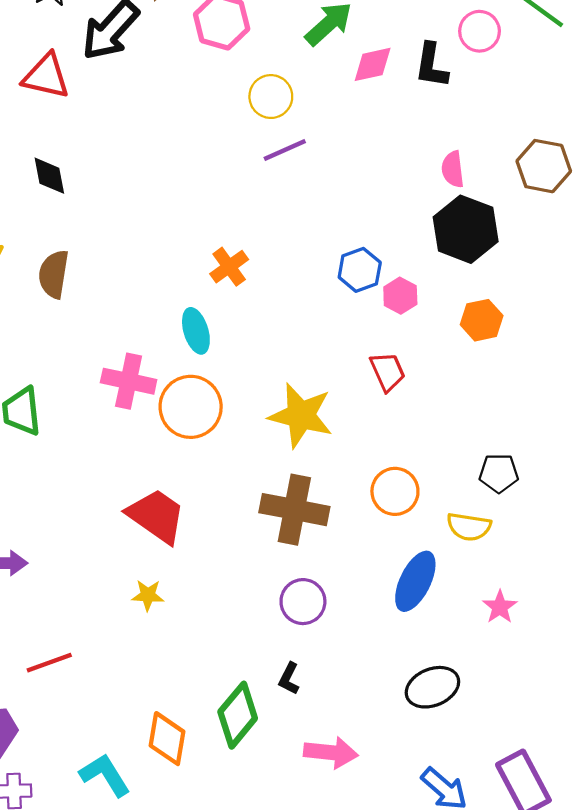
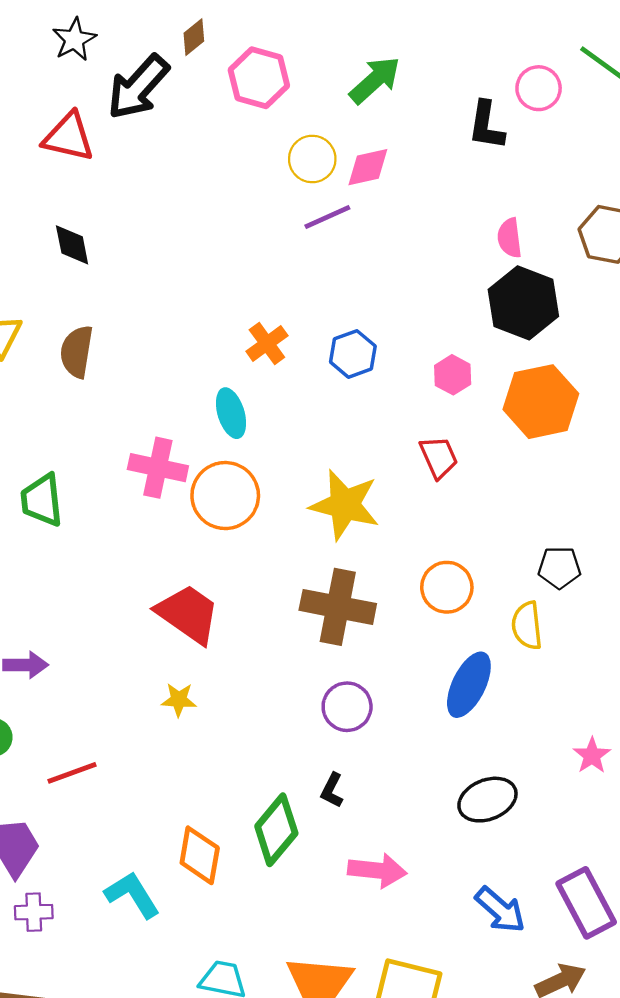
pink diamond: (373, 64) -> (368, 167), moved
blue hexagon: (360, 270) -> (353, 354), moved
orange hexagon: (482, 320) -> (541, 402), size x1.6
yellow semicircle: (469, 527) -> (527, 626), turned 75
pink star: (500, 607) -> (592, 755), moved

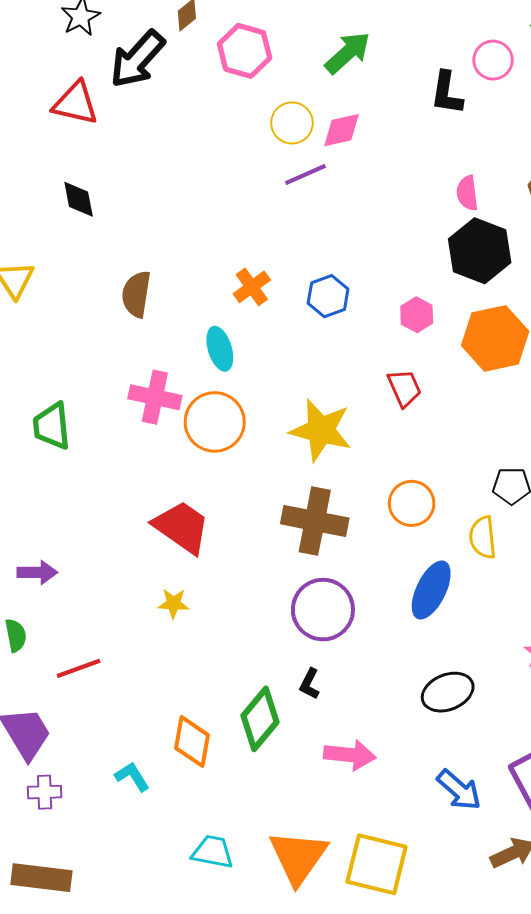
brown semicircle: (77, 352) -> (136, 294), moved
purple circle: (347, 707) -> (323, 610), size x1.4
cyan L-shape: (132, 895) -> (132, 777), size x0.7

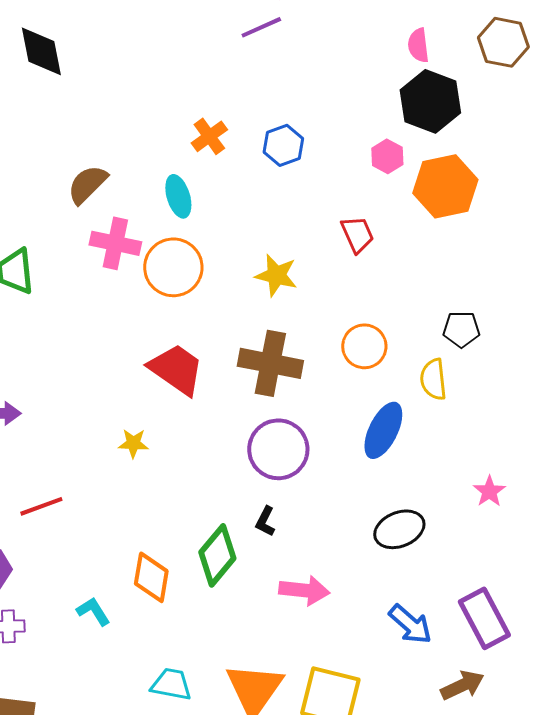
black diamond: (79, 199) -> (41, 51), size x1.4
brown semicircle: (136, 294) -> (87, 184), moved, turned 36
pink hexagon: (417, 315) -> (387, 156), moved
yellow star: (321, 430) -> (276, 275), size x0.7
red trapezoid: (182, 527) -> (176, 369), moved

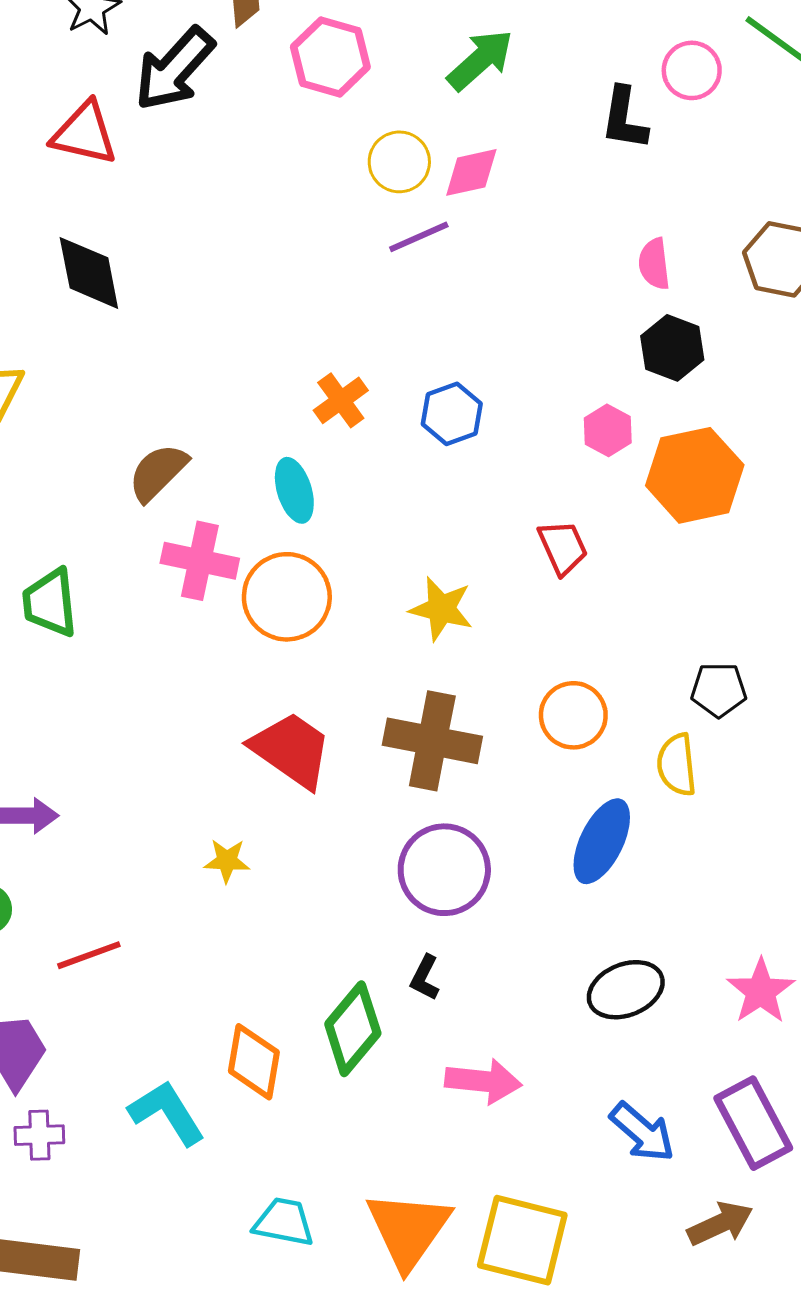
black hexagon: (430, 101) -> (672, 348), size x0.7
pink star: (489, 491) -> (761, 991), moved, size x1.4
cyan L-shape: (93, 611) -> (167, 1113), size x1.5

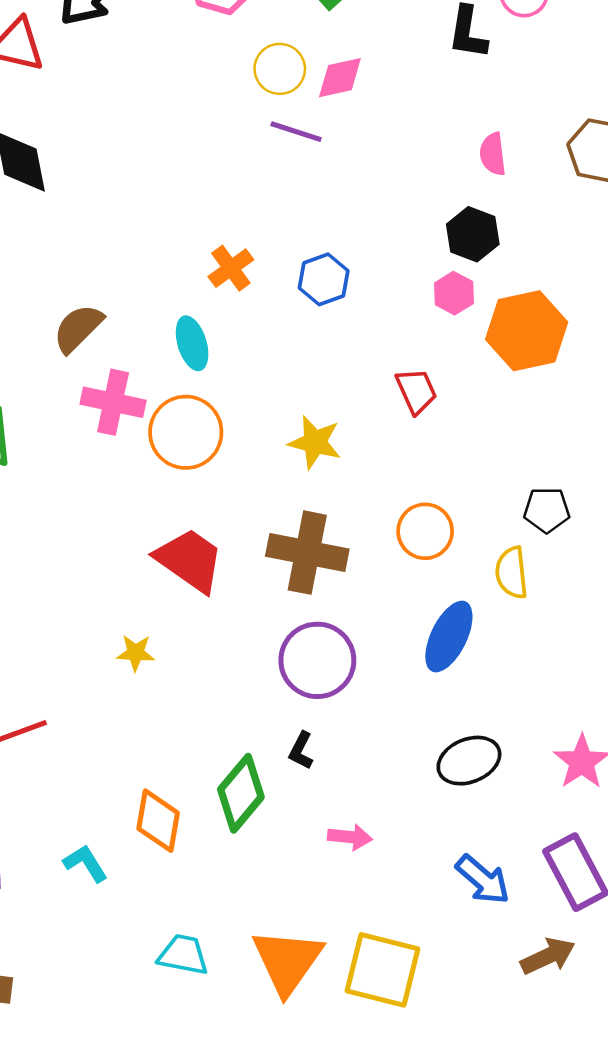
purple line: (419, 237) -> (296, 132), turned 42
black hexagon: (672, 348) -> (473, 234), moved
pink arrow: (483, 1081) -> (350, 837), size x0.7
cyan L-shape: (167, 1113) -> (86, 863), size x0.7

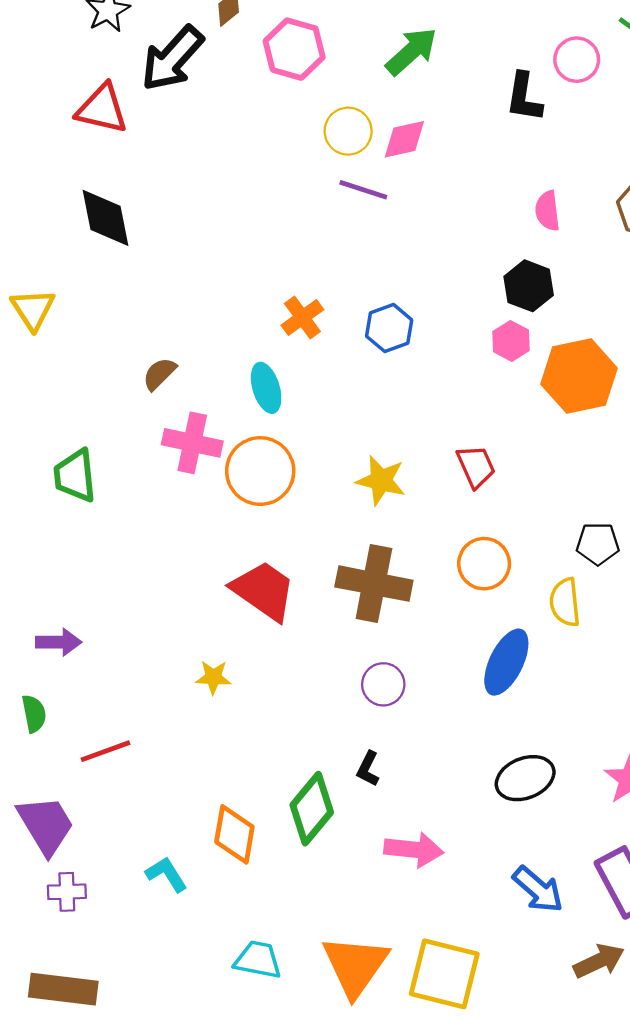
brown semicircle: (78, 328) -> (159, 374), size x0.7
red trapezoid: (416, 391) -> (476, 466), moved
purple circle: (317, 660) -> (383, 684), size x0.6
pink arrow: (350, 837) -> (414, 850), size x1.4

